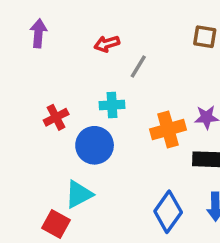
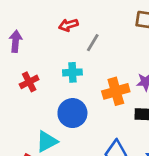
purple arrow: (39, 33) -> (16, 41), moved
blue circle: (95, 145) -> (72, 113), moved

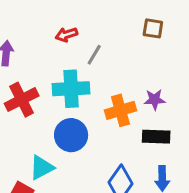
cyan cross: (72, 72) -> (71, 89), size x1.6
red cross: (29, 82) -> (22, 100), size x1.5

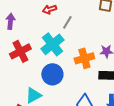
cyan cross: (71, 89) -> (52, 44), turned -35

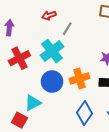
orange cross: (84, 58) -> (79, 78), moved

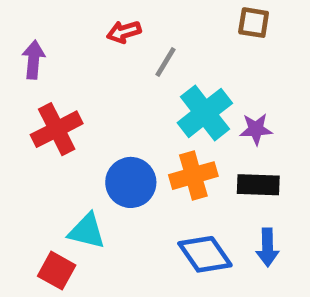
cyan cross: (52, 51) -> (205, 113), moved
cyan triangle: (33, 103) -> (87, 231), turned 42
blue diamond: (85, 113) -> (205, 254), turned -70

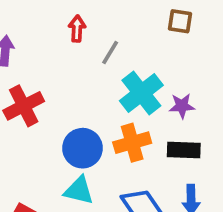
red arrow: (124, 32) -> (77, 29), turned 110
cyan triangle: (87, 231) -> (79, 190), moved

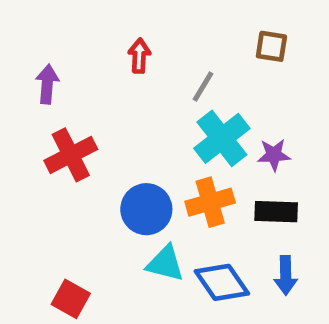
gray line: (110, 53) -> (203, 86), moved
cyan triangle: (79, 190) -> (165, 263), moved

